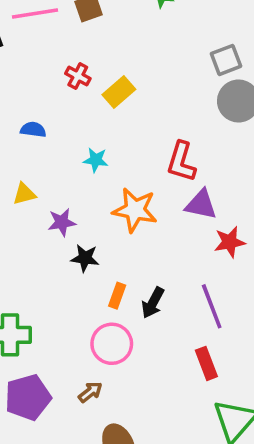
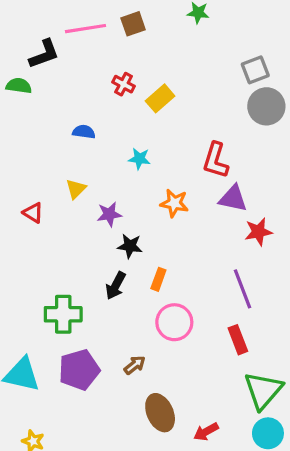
yellow triangle: (24, 194) -> (76, 189), turned -30
orange star: (135, 210) -> (174, 203), size x0.7
black arrow: (153, 303) -> (116, 286), moved
pink circle: (112, 344) -> (174, 322), moved

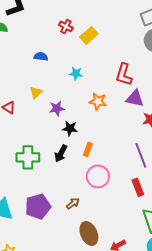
green cross: (63, 314) -> (28, 157), moved

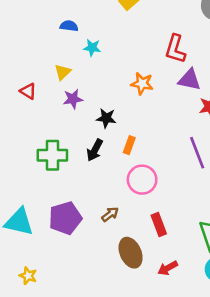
cyan star: (76, 73) -> (92, 48), moved
purple star: (57, 108) -> (73, 99), moved
red rectangle: (138, 187) -> (159, 224), moved

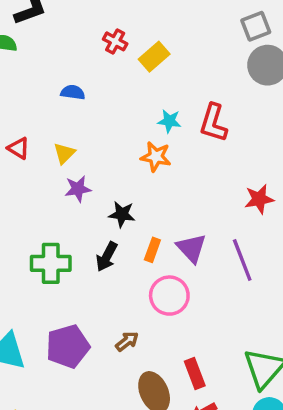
cyan star: (92, 48) -> (169, 121), moved
purple triangle: (189, 80) -> (191, 248), moved, turned 35
orange star: (142, 84) -> (156, 157), moved
red triangle: (28, 91) -> (19, 148), moved
red rectangle: (159, 224) -> (195, 373), moved

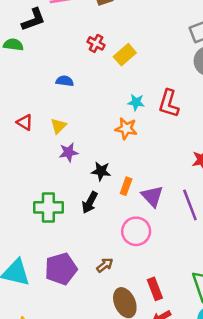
orange rectangle: (152, 250) -> (126, 186), moved

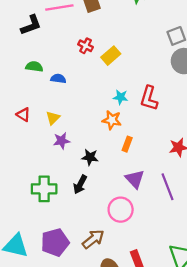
green semicircle: (13, 45) -> (34, 67), moved
orange rectangle: (126, 186) -> (127, 144), moved
brown arrow: (105, 265) -> (93, 239), size x1.5

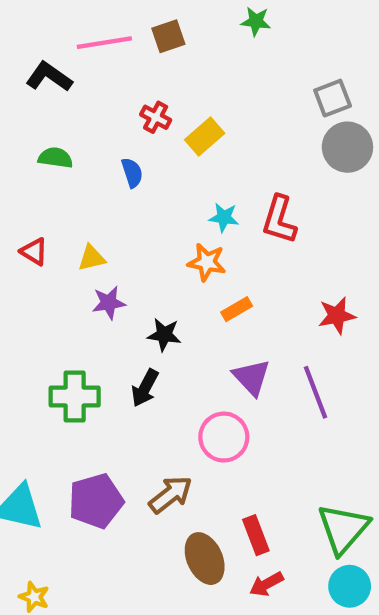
black L-shape: (31, 25) -> (49, 77), turned -125
blue semicircle: (58, 79) -> (132, 173), moved, turned 64
yellow triangle: (53, 118) -> (92, 258), turned 32
orange rectangle: (127, 144) -> (237, 309), turned 40

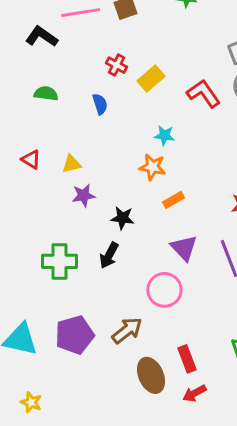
red L-shape: (279, 220) -> (203, 94), moved, turned 128

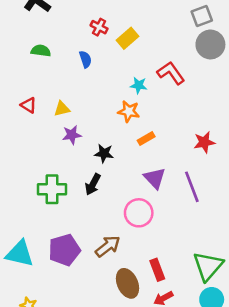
red L-shape: (203, 94) -> (171, 73), moved

